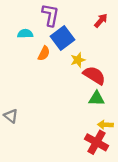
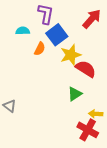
red arrow: (101, 20) -> (92, 19), size x1.5
yellow star: (78, 60) -> (71, 55), size x1.5
green triangle: (97, 98) -> (75, 94), moved, turned -35

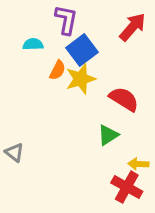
yellow star: (71, 55) -> (81, 79), moved

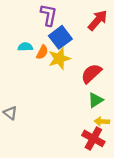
cyan semicircle: (33, 44) -> (25, 47), moved
red semicircle: (124, 99) -> (91, 74), turned -75
green triangle: (108, 135) -> (96, 100), moved

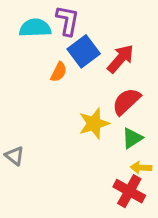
red arrow: (98, 20) -> (120, 59), moved
cyan semicircle: (25, 47) -> (35, 28), moved, size x1.5
yellow star: (59, 59) -> (94, 123), moved

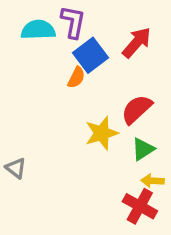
red arrow: (120, 59) -> (137, 43), moved
orange semicircle: (59, 72) -> (76, 78), moved

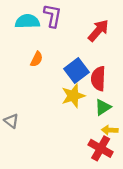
blue square: (91, 55) -> (77, 71), moved
orange semicircle: (76, 78) -> (37, 59), moved
red semicircle: (137, 109) -> (98, 79), turned -45

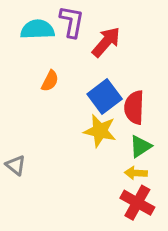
red arrow: (98, 31) -> (106, 42), moved
yellow star: (73, 96) -> (100, 131), turned 30
yellow arrow: (110, 130) -> (136, 173), moved

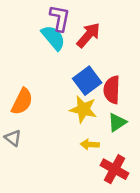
cyan semicircle: (37, 29) -> (53, 38), moved, turned 52
orange semicircle: (50, 81) -> (22, 101), moved, size x1.5
yellow arrow: (136, 173) -> (90, 144), moved

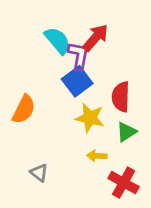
purple L-shape: (60, 18) -> (79, 56), moved
blue square: (87, 81) -> (77, 81), moved
gray triangle: (13, 138) -> (39, 173), moved

